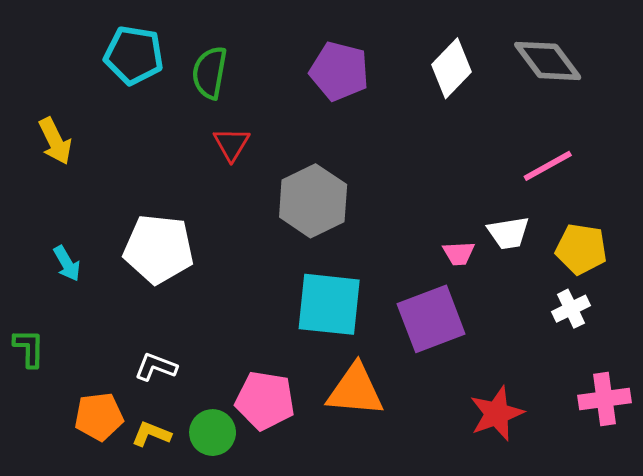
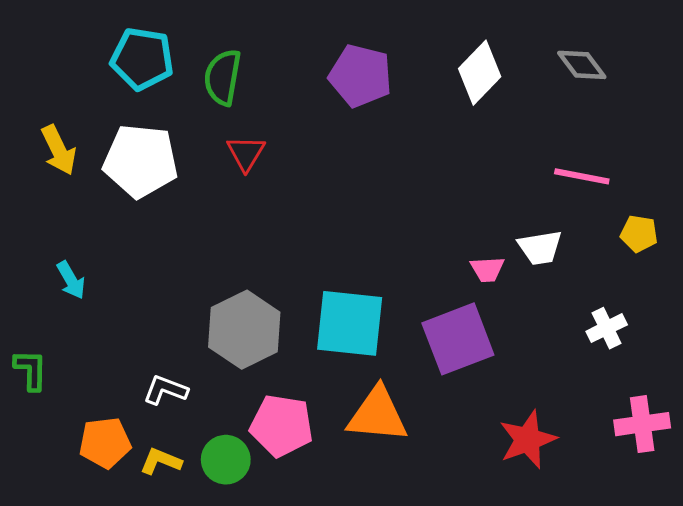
gray diamond: (548, 61) -> (582, 65), size x0.7
pink line: (548, 166) -> (582, 176), turned 40
gray hexagon: (313, 201) -> (244, 330), moved
white pentagon: (159, 249) -> (141, 161), moved
yellow pentagon: (581, 249) -> (639, 234), moved, size x0.7

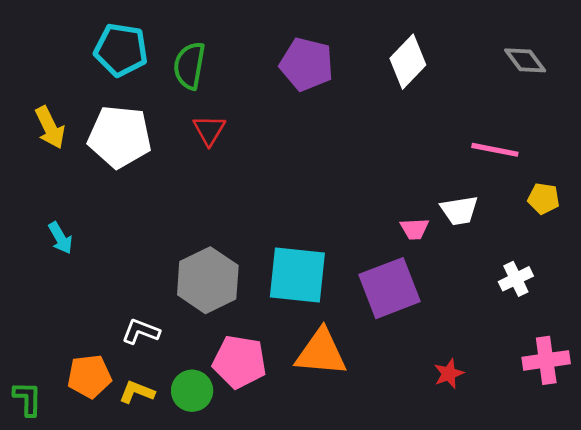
gray diamond: (582, 65) -> (525, 60), moved
green L-shape: (31, 370) -> (28, 399), moved
red star: (528, 440) -> (449, 374), size x0.6

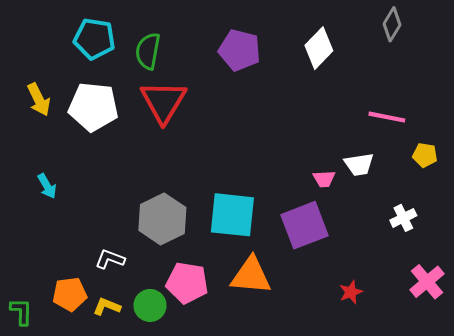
gray diamond: (525, 60) -> (392, 24), moved, turned 68
red triangle: (209, 130) -> (163, 102), size x1.8
pink cross: (546, 360) -> (427, 282), turned -32

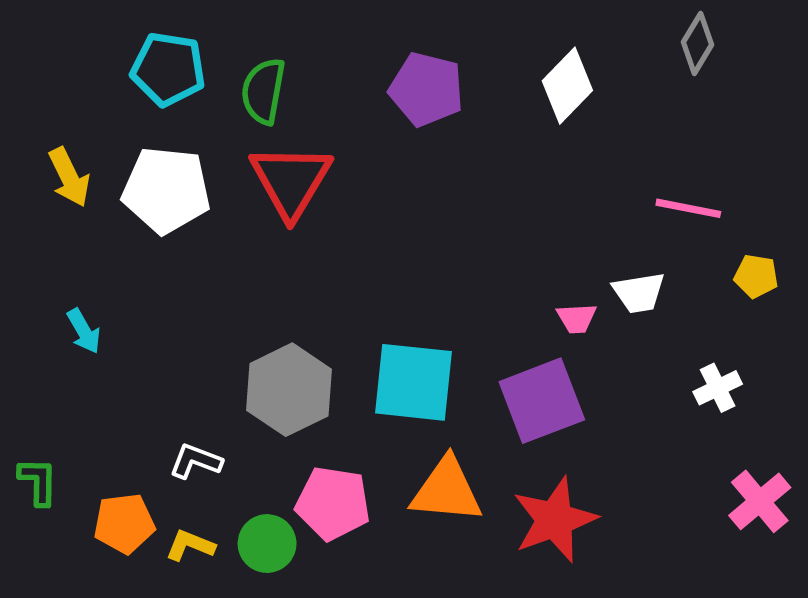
red star: (351, 292) -> (555, 520), moved, size x2.0
green L-shape: (21, 312) -> (38, 481), moved

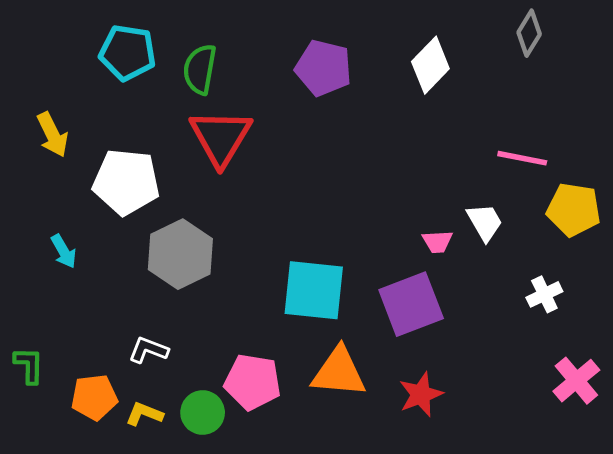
white pentagon: (166, 190) -> (126, 182), moved
yellow pentagon: (756, 276) -> (574, 210), size x1.6
white trapezoid: (639, 293) -> (485, 222), turned -111
gray hexagon: (289, 390) -> (180, 254), moved
red star: (555, 520) -> (421, 394), size x0.7

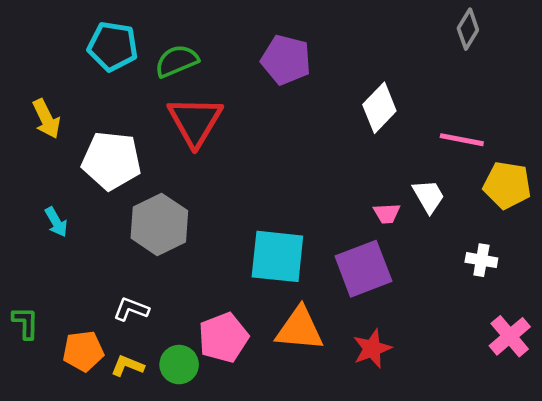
white diamond: (430, 65) -> (379, 108), moved
green semicircle: (200, 69) -> (177, 61), turned 57
white cross: (544, 294) -> (481, 260), turned 36
pink pentagon: (253, 382) -> (223, 338), turned -30

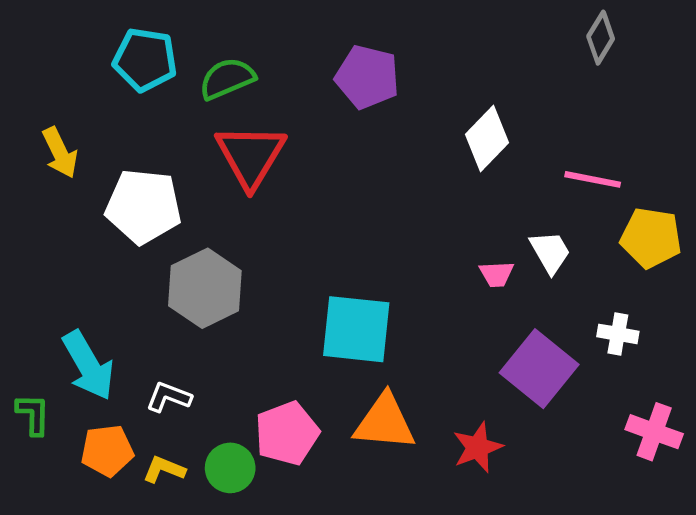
cyan arrow: (56, 222) -> (88, 365), moved, size x1.8
purple square: (363, 269) -> (539, 369), moved, turned -30
pink cross: (510, 336) -> (654, 432), turned -30

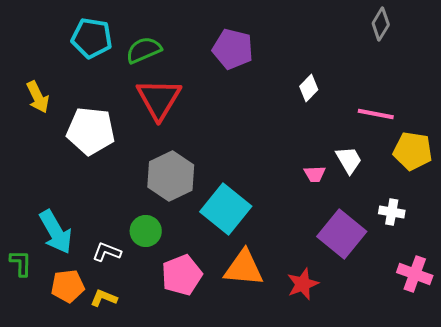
white diamond: (487, 138) -> (309, 88), size x0.7
gray hexagon: (205, 288) -> (171, 176), moved
cyan square: (356, 329) -> (226, 209), turned 33
green circle: (230, 468) -> (146, 231), moved

